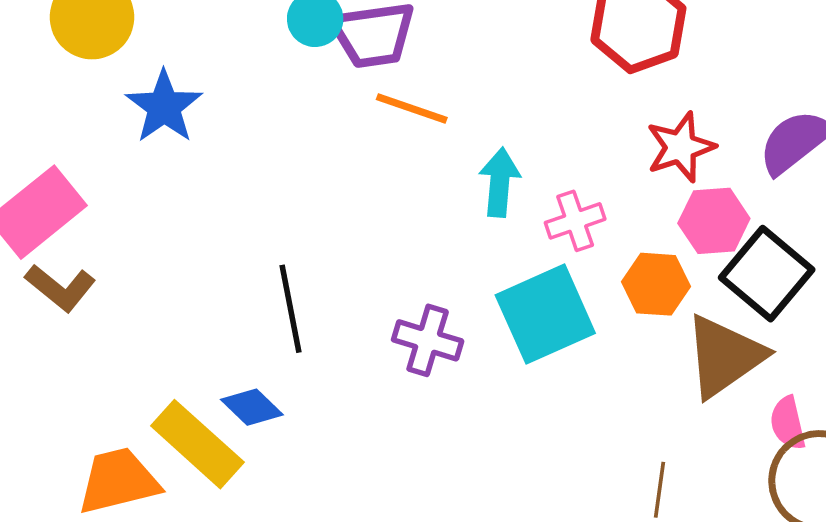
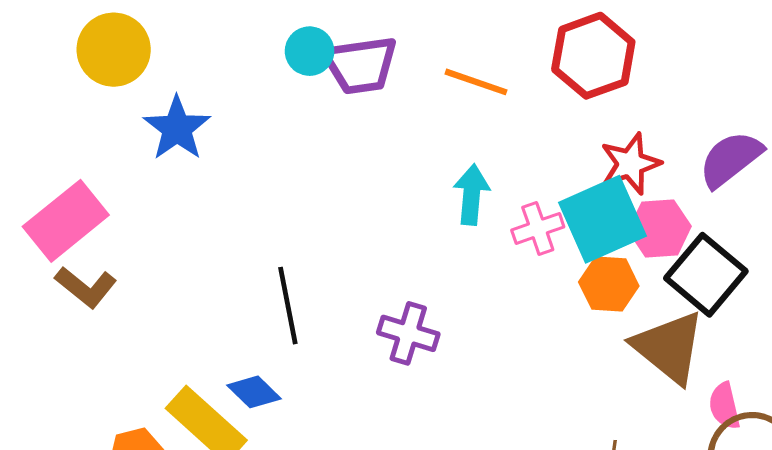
orange line: (412, 108) -> (476, 82), moved
cyan square: (545, 314) -> (603, 219), moved
brown triangle: (724, 356) -> (669, 347), turned -46

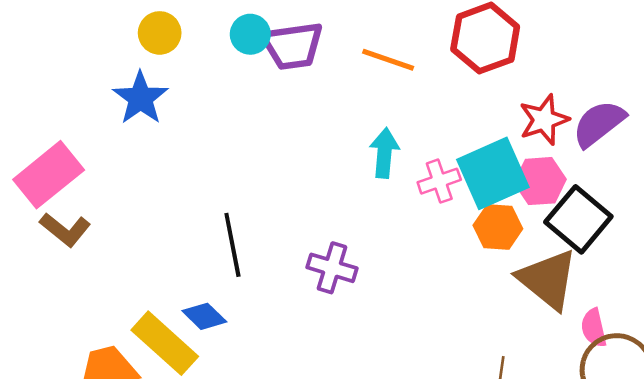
yellow circle: (114, 50) -> (160, 33), moved, size x0.7
red star: (630, 164) -> (544, 120), moved

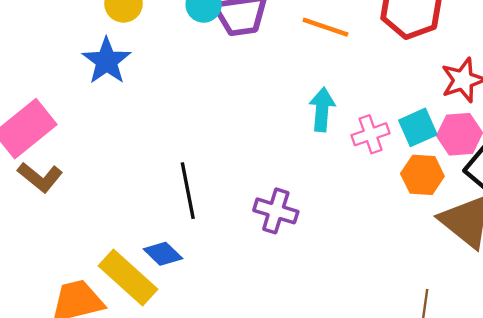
cyan square: (493, 173) -> (418, 127), size x0.6

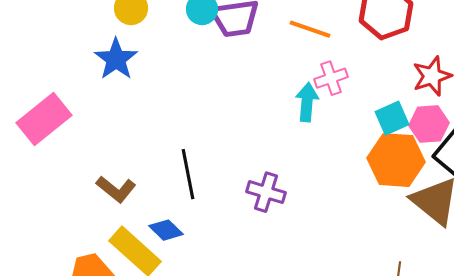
pink cross: (371, 134) -> (331, 78), moved
orange hexagon: (422, 175) -> (396, 160), size x1.5
brown L-shape: (40, 177) -> (116, 189), moved

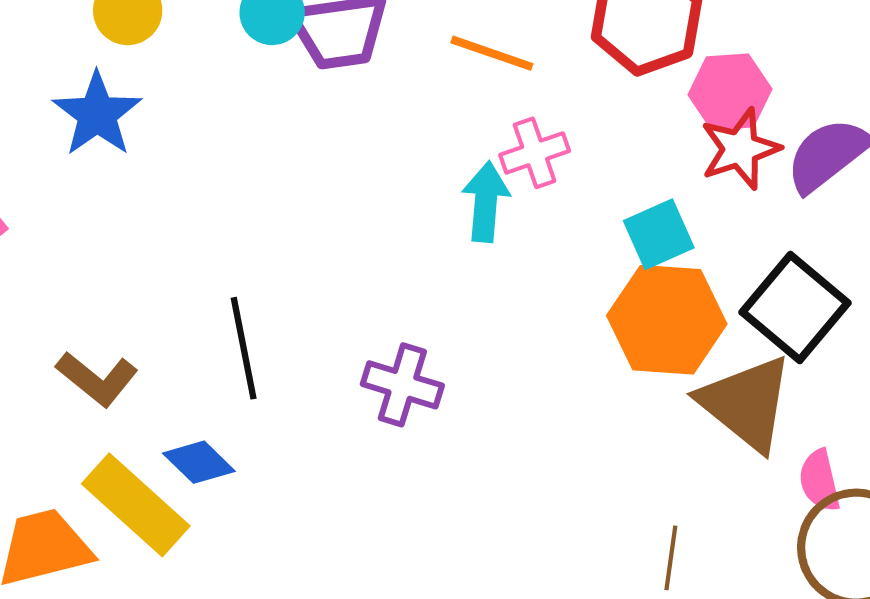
pink hexagon: (429, 124) -> (730, 92), moved

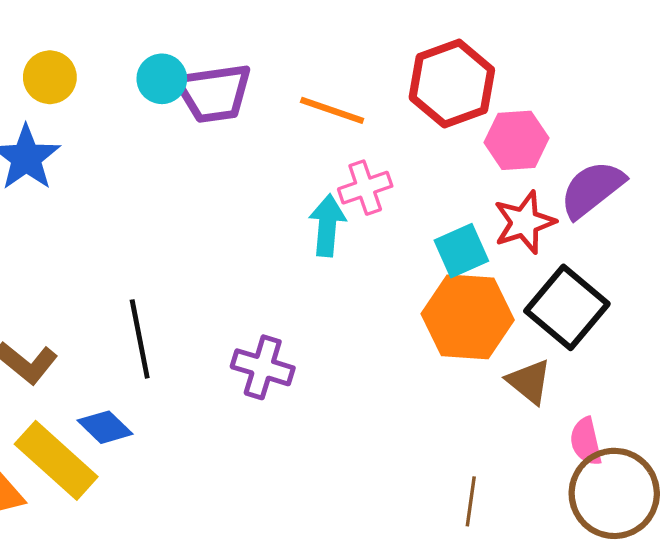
red star: (740, 149) -> (524, 222), moved
brown triangle: (746, 403) -> (529, 382), size x0.6

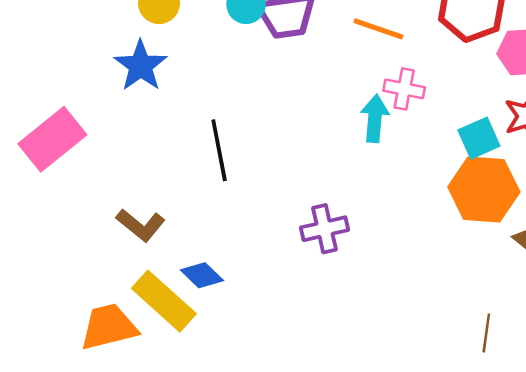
pink cross: (365, 188) -> (404, 89), turned 30
black line: (140, 339) -> (219, 150), moved
purple cross: (263, 367) -> (324, 229), turned -30

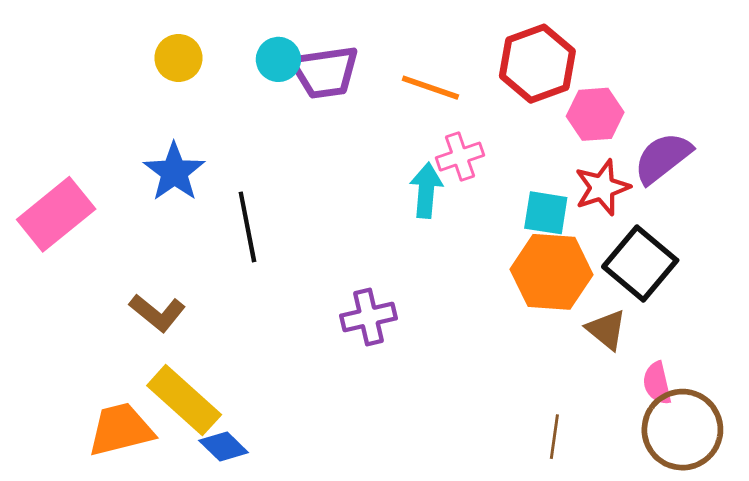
blue star: (141, 66) -> (174, 172), moved
pink cross: (404, 89) -> (460, 157), turned -30
cyan square: (479, 138) -> (546, 213), turned 33
blue diamond: (202, 275) -> (224, 446), moved

